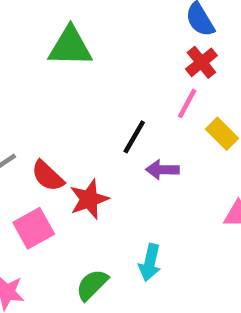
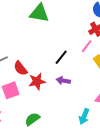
purple arrow: (162, 170) -> (63, 81), moved
cyan arrow: (150, 262) -> (84, 116), moved

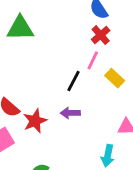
black line: (61, 57) -> (74, 81), moved

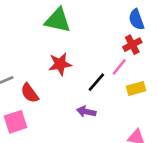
yellow rectangle: (115, 78) -> (136, 89), turned -72
red star: (35, 121) -> (60, 64), moved

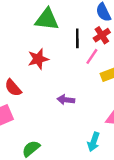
green triangle: (58, 20) -> (47, 19), moved
black line: (96, 82) -> (77, 38), moved, turned -36

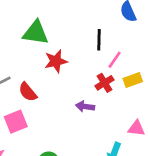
green triangle: (47, 19) -> (36, 33), moved
red cross: (102, 35) -> (105, 83), moved

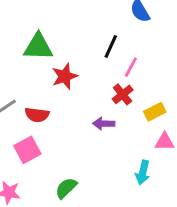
black line: (99, 40) -> (111, 46), turned 30
yellow rectangle: (133, 80) -> (155, 112), moved
red semicircle: (28, 92) -> (37, 115), turned -36

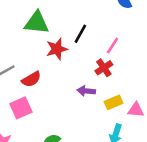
black line: (111, 46) -> (80, 34), moved
yellow rectangle: (155, 112) -> (114, 102), moved
red semicircle: (37, 115) -> (31, 79), turned -42

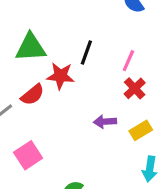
red star: (57, 49) -> (61, 76), turned 30
red cross: (104, 68) -> (135, 88), moved
red semicircle: (31, 79) -> (33, 95), moved

